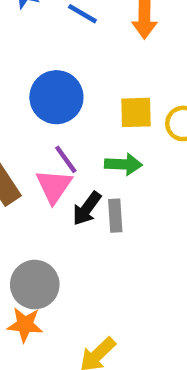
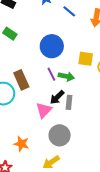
green arrow: (123, 164) -> (66, 76), moved
pink triangle: (54, 186) -> (44, 110), moved
gray circle: (35, 285) -> (60, 135), moved

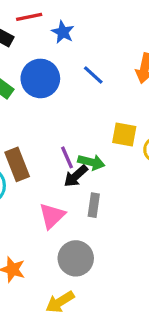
blue line: (69, 11) -> (93, 75), moved
blue circle: (52, 46) -> (40, 78), moved
black arrow: (57, 97) -> (76, 176), moved

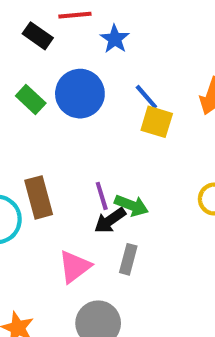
yellow square: (124, 134) -> (157, 122), moved

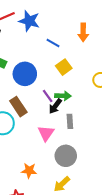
blue star: (115, 39) -> (29, 21), size x1.5
blue circle: (80, 94) -> (25, 74), moved
yellow square: (157, 122) -> (64, 67), moved, turned -35

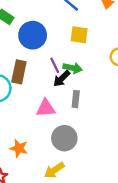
yellow square: (64, 67) -> (79, 35), turned 35
brown rectangle: (18, 107) -> (19, 72), turned 36
pink triangle: (46, 133) -> (46, 108), turned 42

